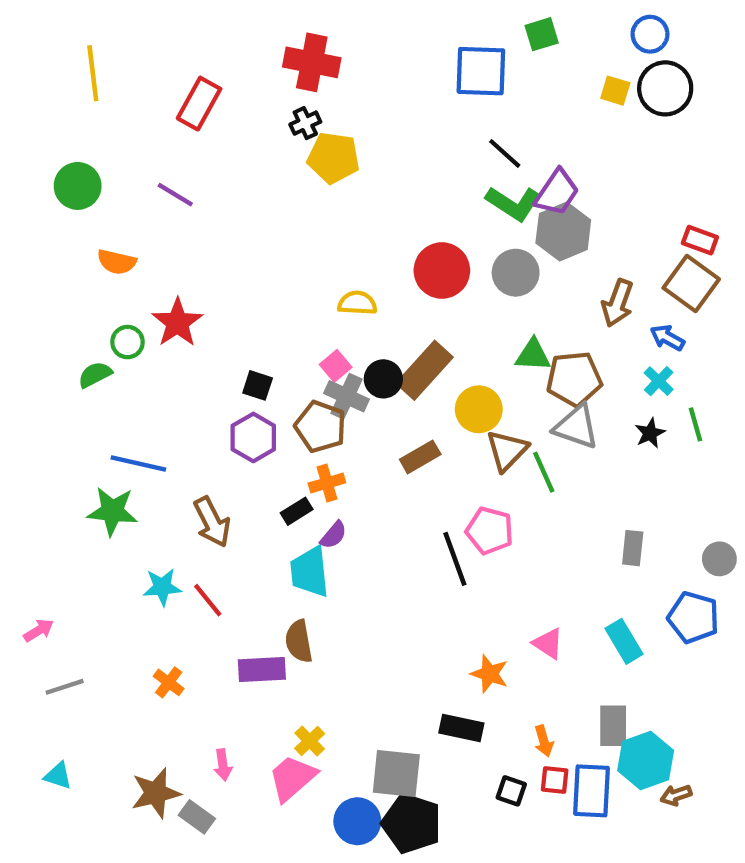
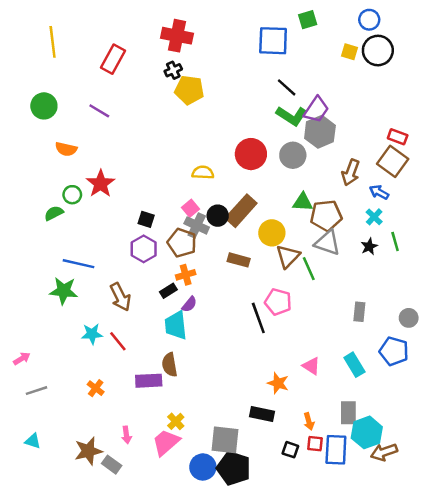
brown rectangle: (420, 457) -> (239, 260), turned 45
brown arrow: (676, 795) -> (384, 452), size x1.5

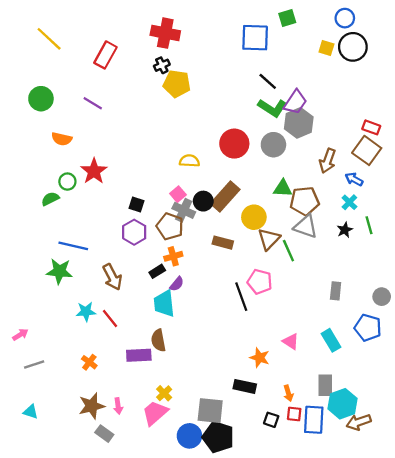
yellow line: (53, 42) -> (49, 39), turned -40
brown star: (88, 451) -> (92, 406), moved

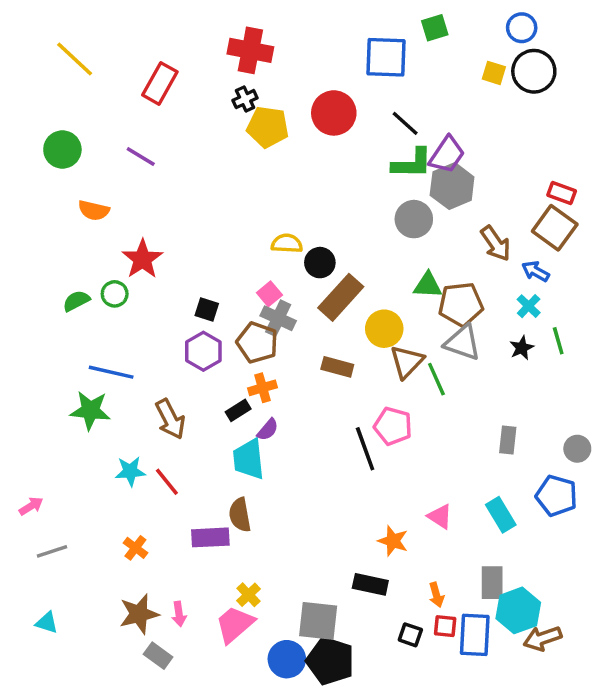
green L-shape: (272, 108) -> (412, 163), turned -32
red circle: (234, 144) -> (334, 113), moved
brown arrow: (328, 161) -> (496, 243), turned -55
green circle: (67, 182) -> (115, 294), moved
black circle: (203, 201) -> (320, 263), moved

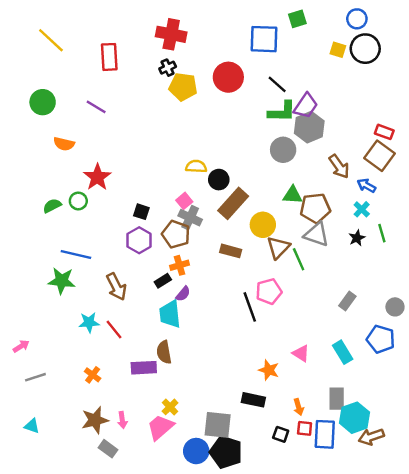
red rectangle: (160, 83) -> (109, 57), turned -32
pink pentagon: (393, 426) -> (269, 291), turned -30
gray rectangle: (508, 440) -> (347, 301), turned 30

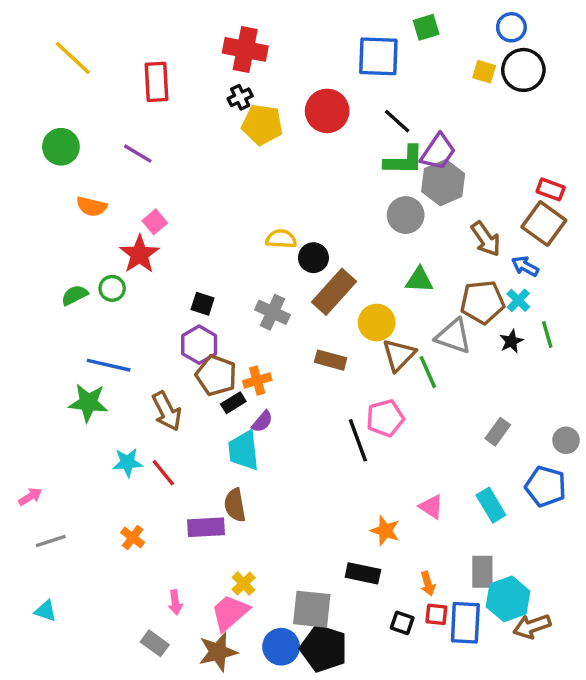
pink square: (184, 201) -> (155, 222), moved
brown pentagon: (315, 208) -> (482, 302), moved
brown pentagon: (176, 234) -> (216, 375), moved
brown star: (95, 420) -> (218, 652), moved

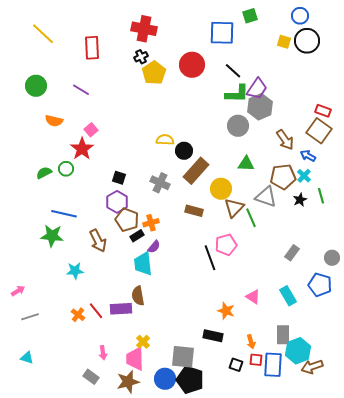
yellow pentagon: (262, 125) -> (154, 73), turned 30
red line: (163, 473) -> (96, 311), moved
pink trapezoid: (230, 613) -> (135, 359), turned -50

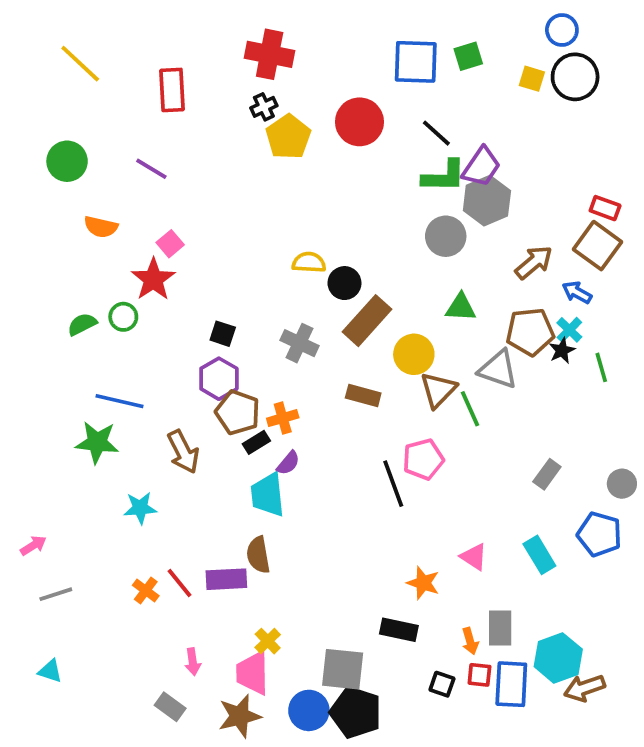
green square: (250, 16) -> (468, 56), moved
brown arrow: (285, 140) -> (534, 262), turned -95
black star: (300, 200) -> (562, 351), moved
gray rectangle: (283, 335) -> (500, 628), moved

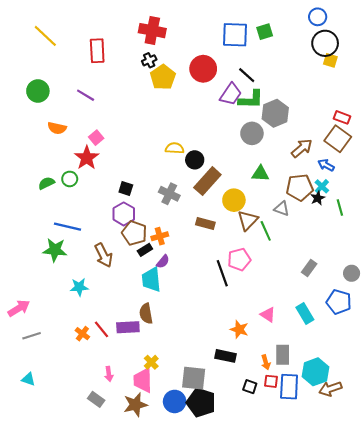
yellow square: (532, 79) -> (330, 60), moved
purple trapezoid: (481, 167) -> (231, 94), moved
gray triangle: (498, 369) -> (282, 209), size x0.7
pink arrow: (33, 545) -> (19, 308), size x1.5

